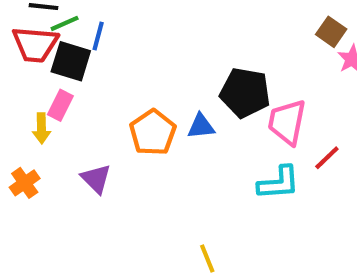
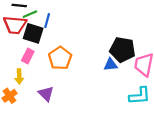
blue triangle: (201, 126) -> (111, 65), moved
yellow arrow: (41, 128) -> (19, 76), moved
orange pentagon: (153, 133) -> (60, 58), moved

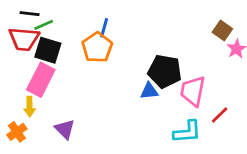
blue line: (47, 21) -> (104, 28), moved
pink rectangle: (28, 56) -> (41, 80), size x1.6
orange pentagon: (60, 58) -> (97, 47), moved

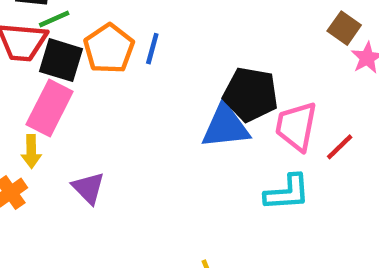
blue line: (104, 28) -> (152, 49), moved
orange pentagon: (97, 47) -> (109, 49), moved
blue triangle: (149, 91) -> (225, 126), size x1.6
red line: (220, 115) -> (340, 147), moved

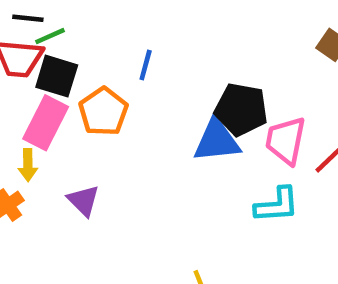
orange pentagon: (109, 49) -> (103, 112), moved

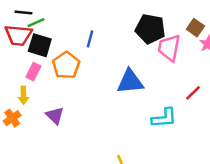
black pentagon: (241, 109) -> (150, 29), moved
pink rectangle: (46, 123) -> (33, 72), size x0.6
pink trapezoid: (286, 141) -> (169, 48), moved

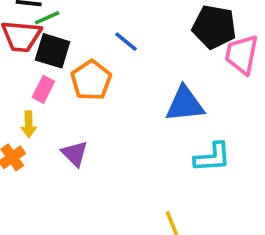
blue line: (90, 39) -> (126, 42), turned -66
cyan L-shape: (164, 118) -> (212, 157), moved

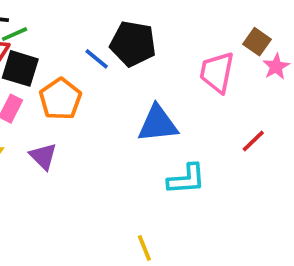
black pentagon: (214, 27) -> (133, 44), moved
purple triangle: (75, 154) -> (43, 156), moved

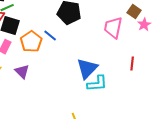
blue line: (97, 59) -> (50, 36), moved
blue triangle: (158, 124) -> (87, 69), moved, turned -40
red line: (253, 141) -> (132, 64), turned -40

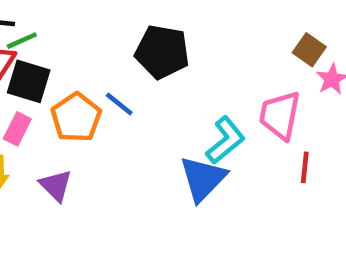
pink trapezoid: (113, 28) -> (280, 115), moved
cyan L-shape: (97, 84) -> (226, 140), moved, turned -35

